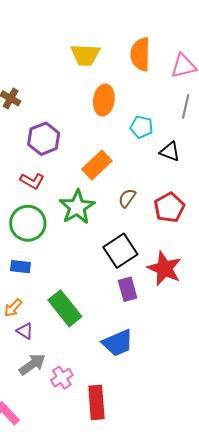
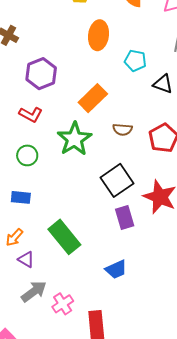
brown semicircle: (127, 198) -> (123, 129), turned -120
green circle: (28, 223) -> (27, 155), size x0.6
blue trapezoid: (118, 343) -> (116, 269), size x0.7

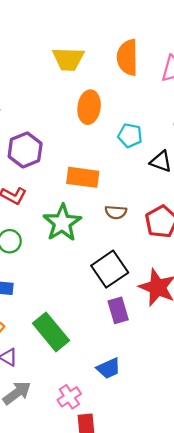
orange rectangle: (93, 98) -> (83, 177), turned 52
pink cross: (63, 304) -> (69, 397), moved

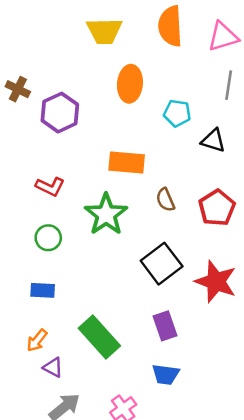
purple hexagon: (25, 150) -> (60, 113), moved
brown semicircle: (116, 212) -> (165, 200), turned 65
purple rectangle: (118, 310) -> (165, 326), moved
blue trapezoid: (109, 368) -> (166, 374), turned 35

